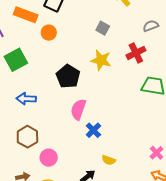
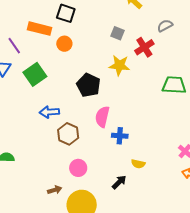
red cross: (136, 53) -> (144, 47), moved
blue cross: (93, 130) -> (120, 136), turned -35
brown hexagon: (27, 137) -> (68, 134), moved

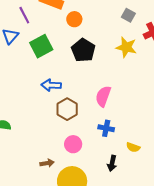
black pentagon: (88, 85) -> (83, 50), moved
blue cross: (120, 136) -> (106, 128), moved
black arrow: (119, 182) -> (112, 163), turned 140

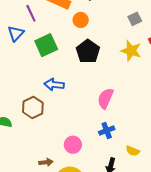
gray square: (128, 15) -> (135, 19), turned 32
brown hexagon: (67, 109) -> (33, 107), moved
blue cross: (106, 128) -> (107, 131), turned -35

